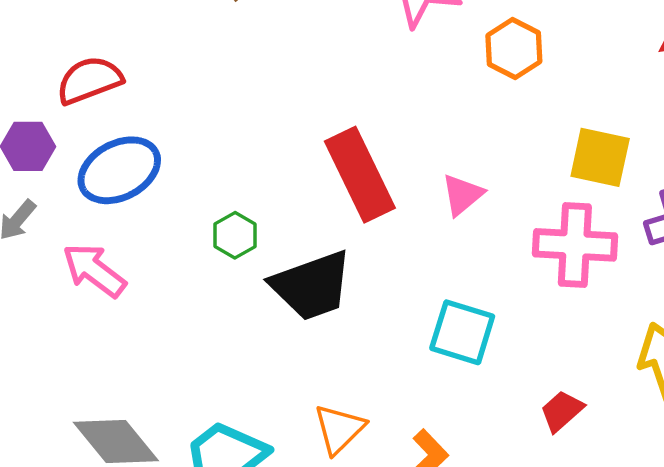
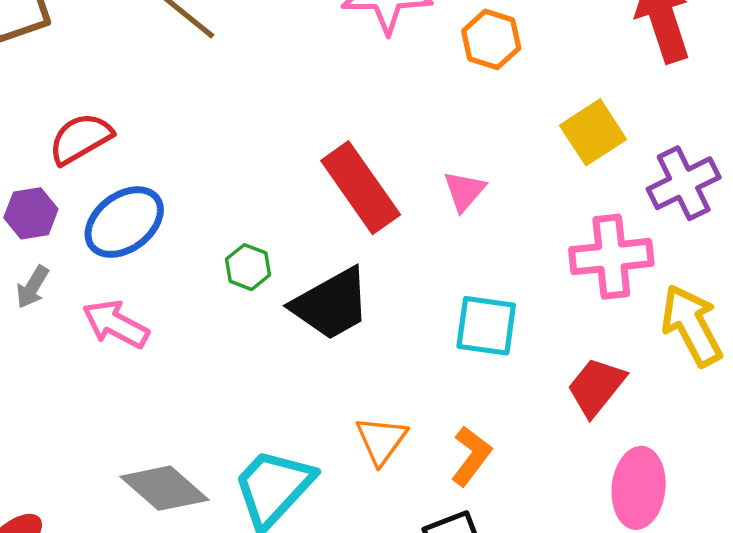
yellow square: (600, 157) -> (593, 132), turned -36
pink cross: (575, 245) -> (611, 257), moved
red trapezoid: (562, 411) -> (596, 387), size x1.4

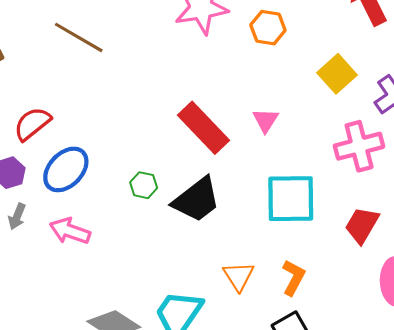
cyan square: (486, 326) -> (291, 199), size x1.4

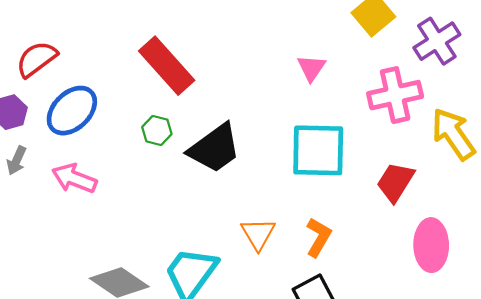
pink triangle: (266, 120) -> (311, 68), moved
red rectangle: (204, 128) -> (167, 66), moved

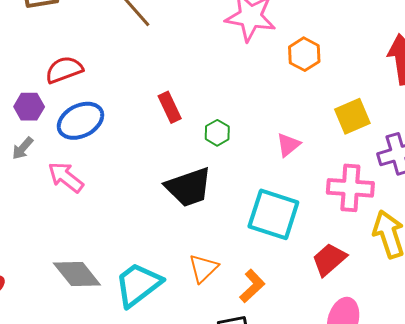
red rectangle: (167, 66) -> (170, 107), size x0.6
green hexagon: (157, 130) -> (217, 133), moved

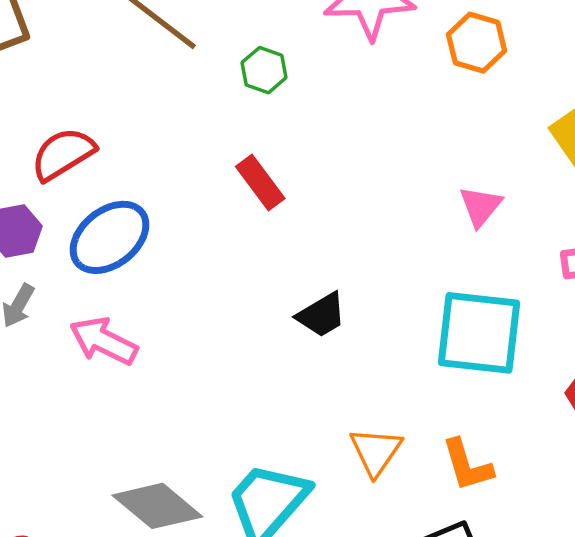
green hexagon: (217, 133) -> (264, 70), moved
black trapezoid: (189, 187) -> (321, 315), size x0.6
orange L-shape: (252, 286) -> (467, 465), turned 128

